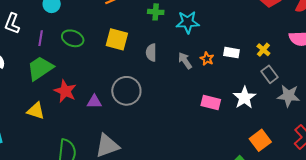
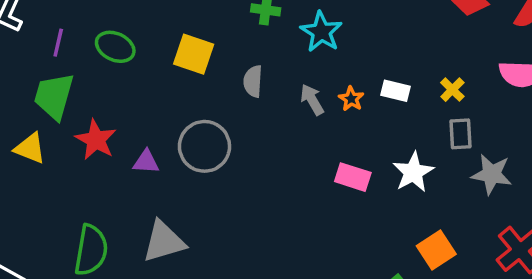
cyan star: (188, 22) -> (321, 32), turned 30
green trapezoid: (40, 68) -> (54, 96), turned -44
gray rectangle: (270, 74) -> (460, 134), turned 30
yellow triangle: (36, 111) -> (30, 148), moved

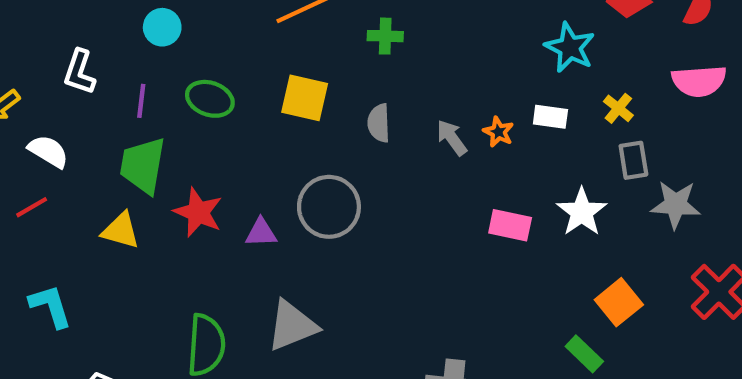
cyan star: (321, 32) -> (570, 48), moved

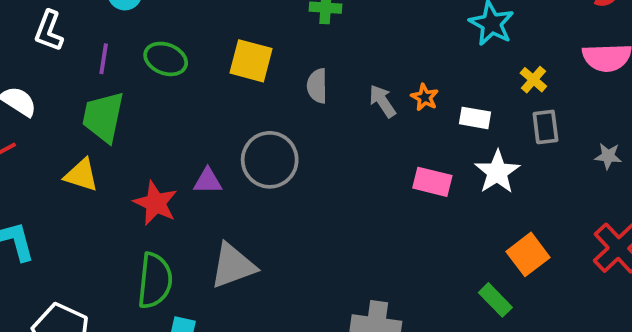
white rectangle: (550, 117) -> (475, 118), moved
gray star: (676, 205) -> (608, 156), moved, size x0.6
red star: (198, 212) -> (156, 203), moved

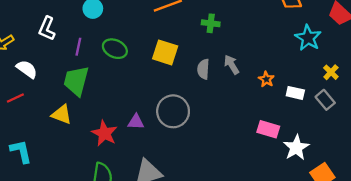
gray arrow: (382, 101) -> (232, 65), moved
gray rectangle: (545, 127) -> (325, 100), moved, turned -36
white star: (497, 172) -> (296, 148), moved

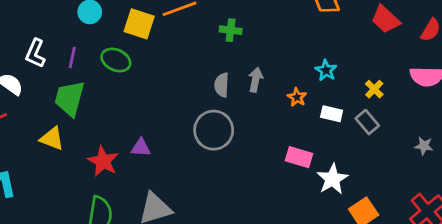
white L-shape: (47, 29) -> (35, 53), moved
cyan star: (308, 38) -> (326, 70), moved, size x0.7
yellow square: (165, 52) -> (139, 24), moved
gray arrow: (232, 65) -> (255, 80), turned 42
gray circle: (173, 111) -> (214, 130), moved

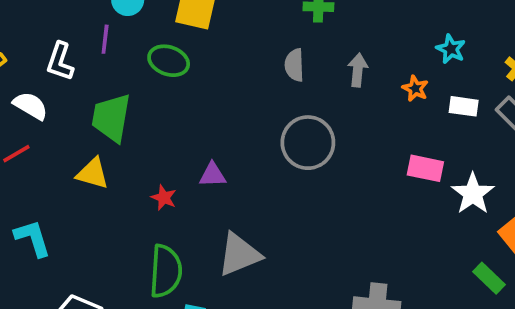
purple line: (72, 57) -> (105, 39), moved
gray semicircle: (222, 85) -> (294, 65), moved
red star: (103, 161) -> (164, 198), size x0.6

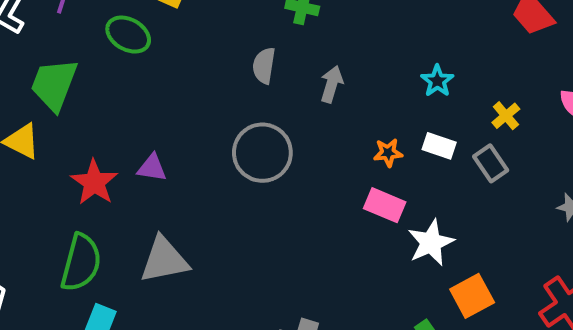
orange star: (415, 88) -> (388, 153), moved, turned 30
red star: (164, 198) -> (94, 182), size x1.6

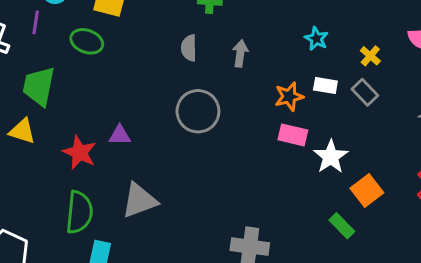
orange star: (388, 153) -> (289, 96), size x1.4

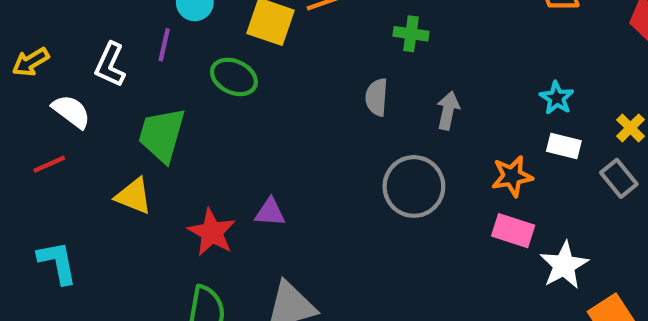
white rectangle: (325, 86) -> (564, 146), moved
gray circle: (198, 111) -> (414, 186), moved

